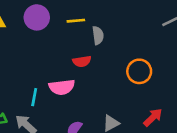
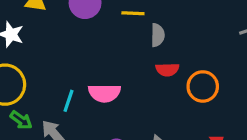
red semicircle: (82, 61) -> (167, 70), moved

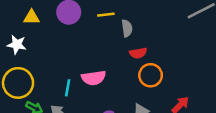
orange circle: (203, 86) -> (151, 75), moved

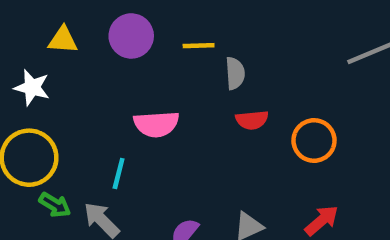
orange circle: (151, 75) -> (314, 140), moved
pink semicircle: (94, 78) -> (156, 124), moved

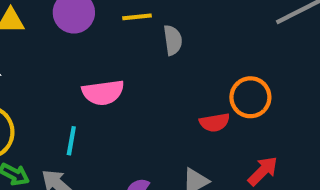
red semicircle: (252, 120) -> (215, 122), moved

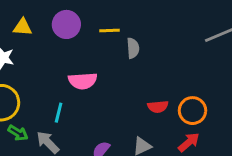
orange circle: (250, 97) -> (192, 111), moved

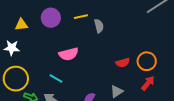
cyan line: (59, 113) -> (56, 78), turned -64

